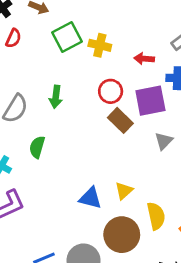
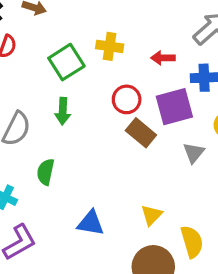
green square: (67, 37) -> (66, 62), moved
blue triangle: (90, 198) -> (91, 223), moved

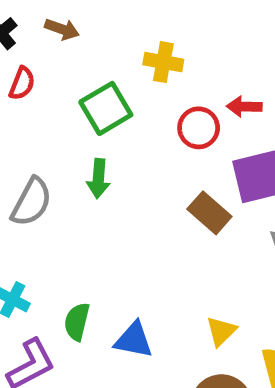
yellow cross: (110, 46) -> (163, 62), moved
red circle: (127, 99) -> (199, 128), moved
green semicircle: (46, 172) -> (77, 322), moved

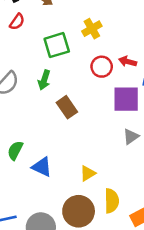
yellow cross: (163, 62) -> (92, 29), turned 36
brown rectangle: (209, 213) -> (67, 107), moved

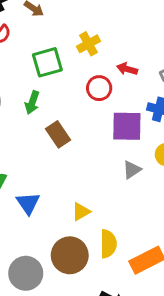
red arrow: (128, 62) -> (127, 69), moved
blue triangle: (42, 167) -> (28, 203), turned 30

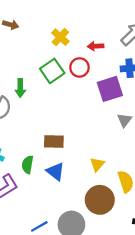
green square: (47, 62) -> (52, 71), moved
green arrow: (32, 102) -> (20, 88), moved
brown rectangle: (58, 134) -> (54, 142), moved, turned -36

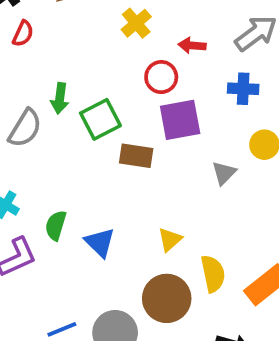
green square: (52, 71) -> (100, 119), moved
purple square: (110, 89) -> (180, 120), moved
brown rectangle: (54, 142) -> (136, 156), moved

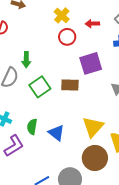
red circle: (161, 77) -> (67, 37), moved
green square: (100, 119) -> (40, 87), moved
yellow triangle: (170, 240) -> (93, 127), size x1.6

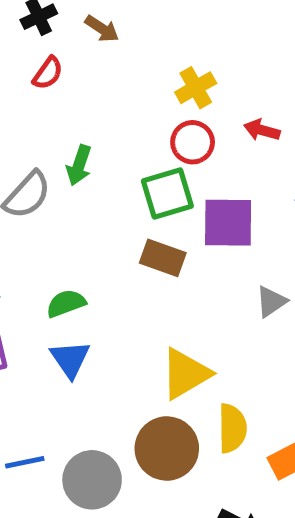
green square: (40, 87) -> (167, 193), moved
green semicircle: (32, 127) -> (66, 303), moved, turned 42
blue triangle: (56, 133) -> (70, 359), moved

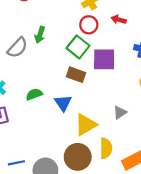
green square: (167, 193) -> (78, 47), turned -35
gray triangle: (271, 302) -> (120, 113), moved
blue triangle: (70, 359) -> (63, 103), moved

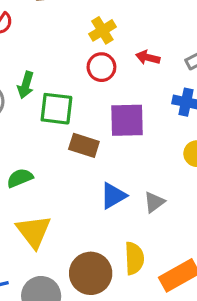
green square: (78, 47) -> (56, 109), moved, turned -30
blue triangle: (63, 103) -> (113, 196), moved, turned 36
yellow triangle: (86, 125) -> (34, 231), moved, turned -35

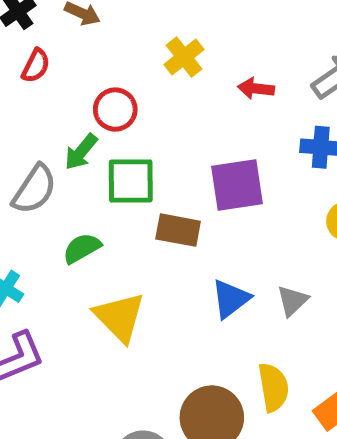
red circle: (101, 67) -> (115, 110), moved
green arrow: (26, 85) -> (81, 152), turned 30
green semicircle: (20, 178) -> (82, 248), moved
yellow triangle: (34, 231) -> (120, 317), moved

